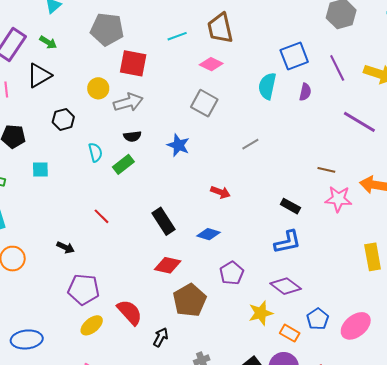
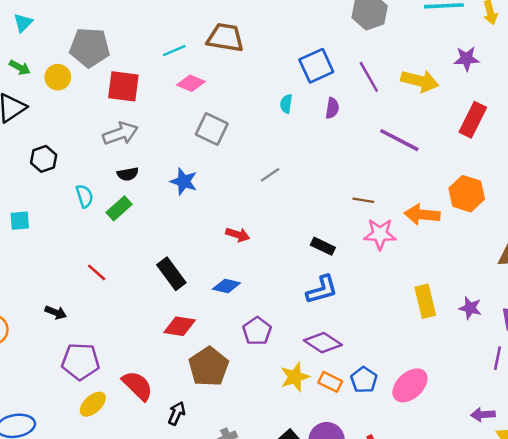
brown trapezoid: (220, 28) -> (225, 38), turned 116
pink diamond: (211, 64) -> (191, 83), moved
cyan semicircle: (267, 86) -> (286, 104), size x0.6
yellow circle: (98, 88) -> (58, 77), moved
orange rectangle: (290, 333) -> (330, 382), moved

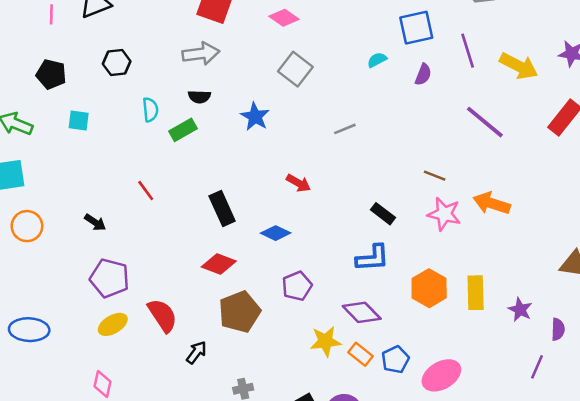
cyan semicircle: (286, 104) -> (377, 60), turned 42
orange hexagon: (467, 194) -> (429, 288), moved

